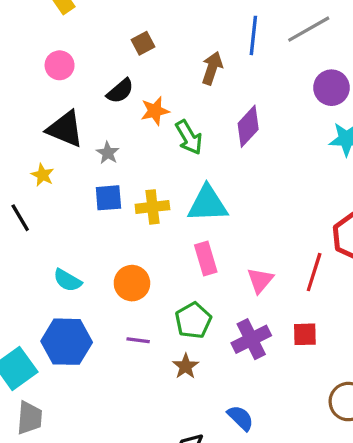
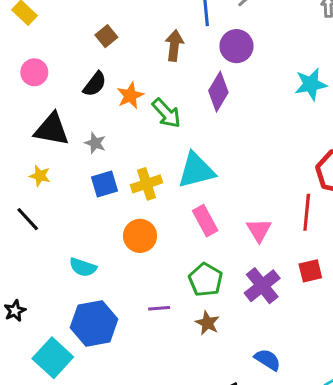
purple circle: (331, 88) -> (236, 46), moved
orange circle: (132, 283) -> (140, 236), moved

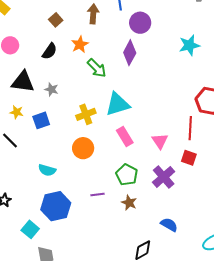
brown arrow: (174, 45) -> (93, 14), moved
orange star: (130, 96) -> (80, 44), moved
blue square: (105, 184) -> (41, 120), moved
red square: (310, 271) -> (189, 158), moved, turned 35
cyan square: (53, 358) -> (30, 229), size x0.7

